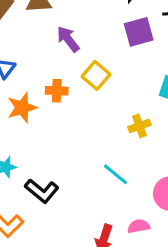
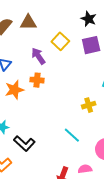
purple arrow: (68, 39) -> (38, 56), moved
yellow square: (96, 75) -> (60, 41), moved

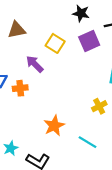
orange cross: (37, 80) -> (20, 88), moved
orange star: (14, 90) -> (54, 126), moved

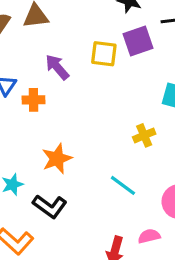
yellow square: (55, 43) -> (104, 54), moved, turned -30
orange star: (54, 126) -> (57, 159), moved

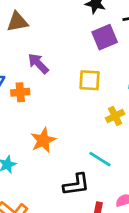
yellow square: (104, 54) -> (90, 80), moved
black L-shape: (50, 206) -> (76, 185), moved, turned -40

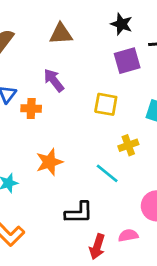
brown triangle: (17, 22) -> (61, 34), moved
cyan line: (100, 159) -> (107, 173), moved

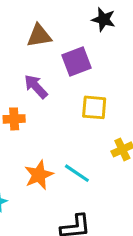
purple square: (127, 61) -> (77, 62), moved
cyan line: (107, 173) -> (77, 173), moved

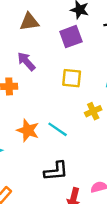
purple square: (77, 62) -> (71, 37), moved
orange star: (39, 175) -> (28, 130), turned -30

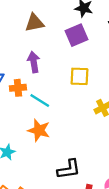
purple arrow: (26, 61) -> (34, 62), turned 36
cyan line: (58, 129) -> (40, 100), moved

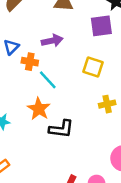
purple arrow: (34, 62) -> (52, 41), turned 72
black L-shape: (69, 169) -> (61, 129), moved

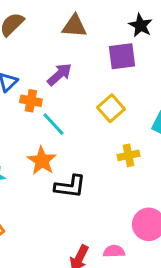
purple arrow: (52, 41) -> (59, 74), turned -30
yellow square: (93, 67) -> (111, 108), turned 30

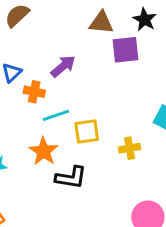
brown triangle: (74, 26) -> (101, 23), moved
yellow square: (111, 108) -> (87, 131), moved, turned 32
cyan line: (53, 124) -> (56, 115), turned -68

